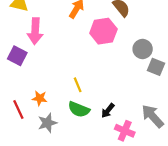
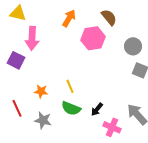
gray circle: (143, 49) -> (133, 46), moved
orange star: (40, 98) -> (41, 91), moved
gray star: (47, 123) -> (43, 120), turned 30

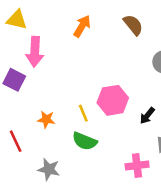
pink hexagon: (93, 38) -> (113, 100), moved
black arrow: (97, 109) -> (147, 116), moved
gray star: (43, 120) -> (49, 169), moved
pink cross: (112, 127) -> (137, 165), turned -30

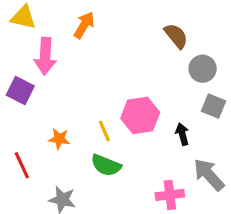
brown semicircle: (133, 25) -> (176, 36), moved
orange arrow: (82, 26) -> (84, 25), moved
black arrow: (147, 116) -> (182, 134), turned 126

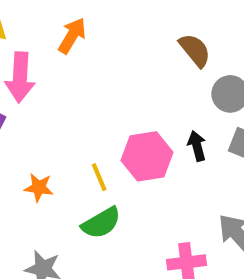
black arrow: (182, 134) -> (197, 146), moved
green semicircle: (106, 165) -> (101, 223), turned -52

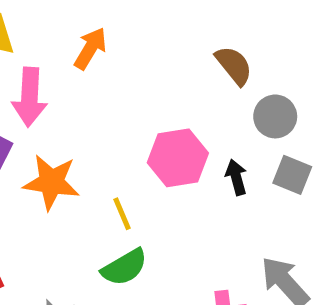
pink hexagon: (147, 156) -> (178, 158), moved
orange star: (39, 188) -> (51, 182), moved, size x1.6

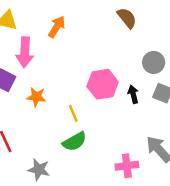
brown semicircle: (234, 65) -> (127, 18), moved
orange star: (51, 182) -> (36, 97), size x0.7

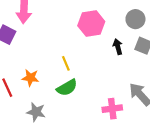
pink hexagon: (103, 84) -> (91, 24), moved
orange star: (36, 97) -> (30, 78), moved

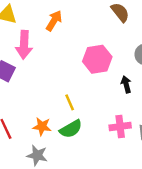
orange star: (30, 78) -> (42, 127), moved
pink cross: (112, 109) -> (120, 127), moved

